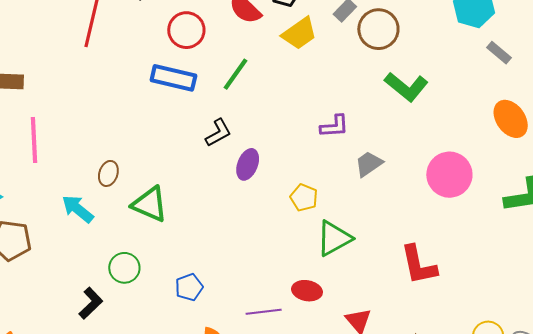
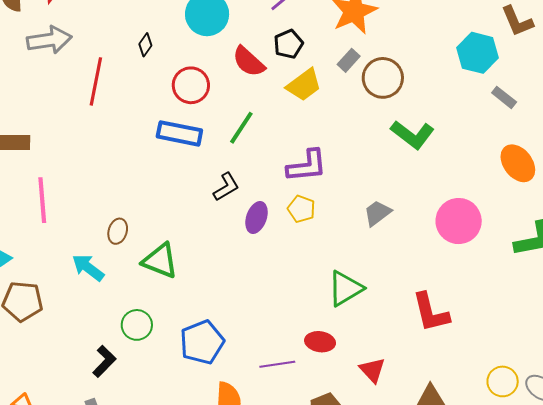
purple L-shape: (334, 126) -> (307, 166), moved, size x1.4
yellow pentagon: (304, 198) -> (301, 209), moved
blue pentagon: (189, 287) -> (202, 342), size x1.6

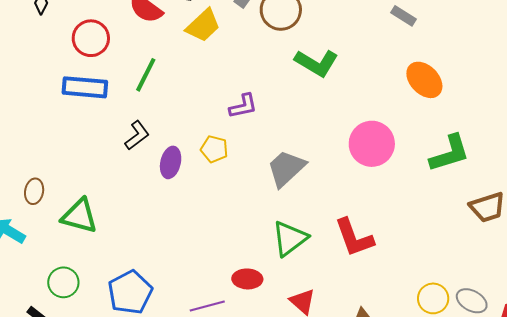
purple L-shape: (307, 166) -> (243, 106), moved, size x0.7
gray trapezoid: (377, 213) -> (286, 168), moved, size x1.4
green triangle: (345, 288) -> (290, 238), moved

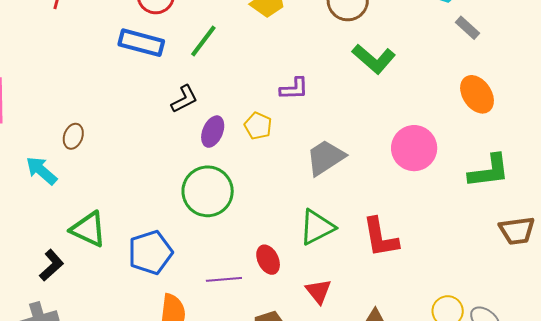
green triangle: (79, 216) -> (88, 229), moved
red ellipse: (247, 279) -> (268, 260), turned 52
green circle: (63, 282) -> (208, 191), moved, size x1.6

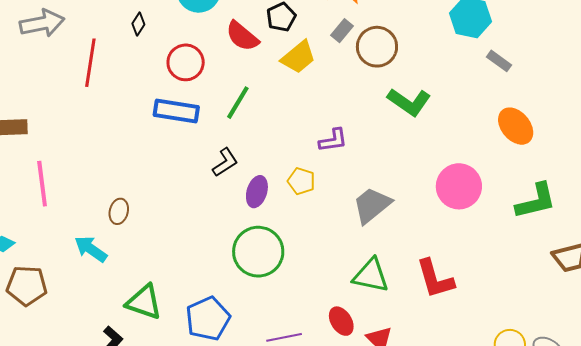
green triangle: (317, 227) -> (371, 275), turned 45
red ellipse: (268, 260) -> (341, 321), moved

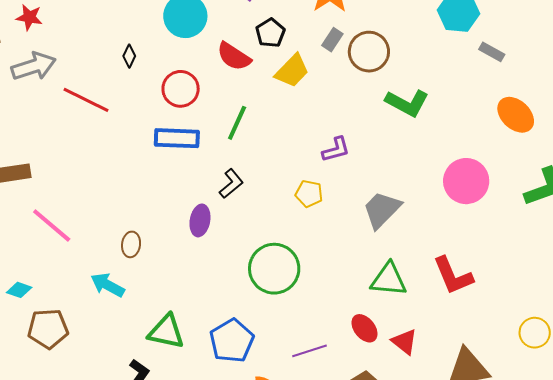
red line: (90, 63) -> (86, 100), turned -66
pink line: (42, 184) -> (52, 226), turned -36
purple ellipse: (257, 192) -> (200, 220), moved

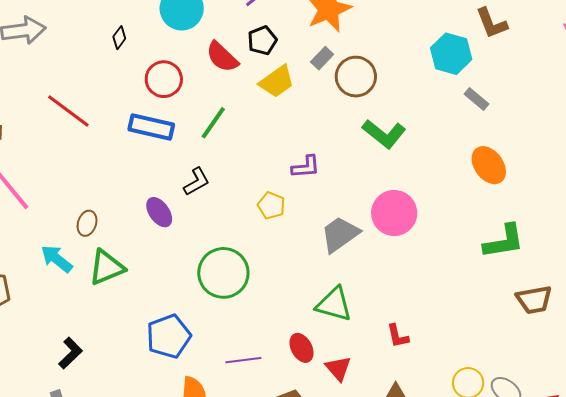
red line: (86, 100) -> (68, 111), moved
pink circle: (466, 181) -> (394, 213), moved
purple ellipse: (200, 220) -> (159, 212), turned -56
red L-shape: (453, 276) -> (398, 336), moved, size x0.6
green triangle: (166, 332) -> (106, 267), moved, turned -45

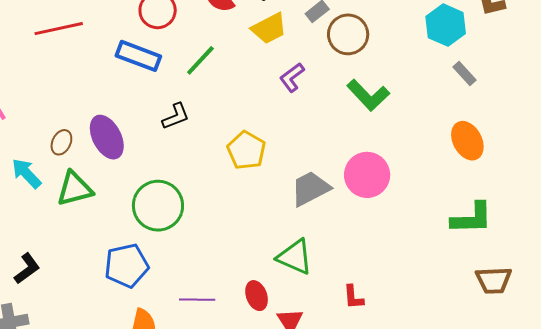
red line: (68, 111) -> (59, 29), turned -57
purple L-shape: (306, 167) -> (292, 77), moved, turned 140
yellow pentagon: (271, 205) -> (246, 150), size x1.4
purple ellipse: (159, 212) -> (107, 137), moved, size x1.4
green circle: (223, 273) -> (158, 206), moved

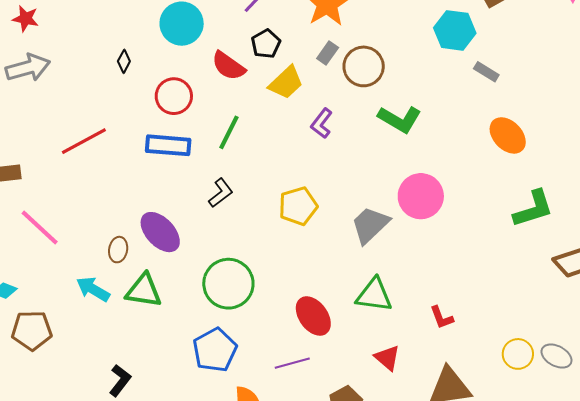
yellow pentagon: (246, 150) -> (298, 206), turned -30
green triangle: (75, 189) -> (144, 291), turned 39
red ellipse: (257, 296) -> (313, 316), moved, size x1.4

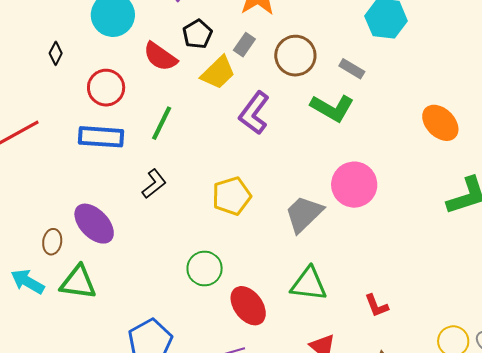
gray rectangle: (328, 53) -> (244, 45), moved
gray rectangle: (486, 72) -> (352, 69), moved
purple L-shape: (322, 123) -> (254, 113), size x1.4
green circle: (228, 284) -> (205, 268), moved, size x0.7

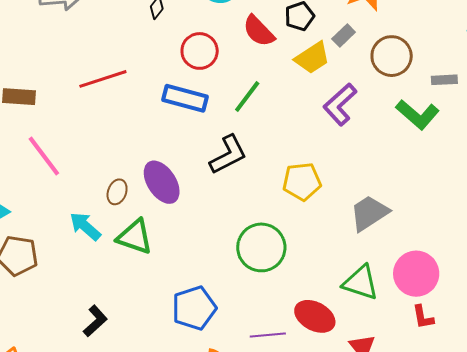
gray rectangle: (352, 69) -> (444, 80), turned -45
black L-shape: (154, 184) -> (228, 155), size x1.4
pink circle: (354, 185) -> (416, 274), moved
green circle: (205, 268) -> (261, 247), size x1.4
red ellipse: (248, 306) -> (315, 316), moved, turned -36

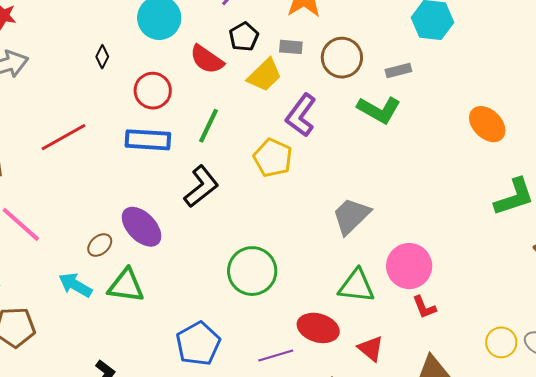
gray rectangle: (344, 35) -> (291, 47), turned 60
yellow pentagon: (302, 182) -> (273, 158), moved, turned -30
brown ellipse: (117, 192) -> (100, 245), turned 40

